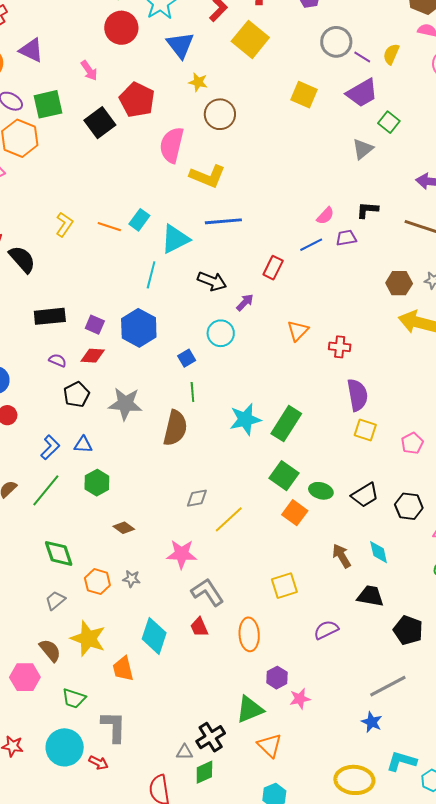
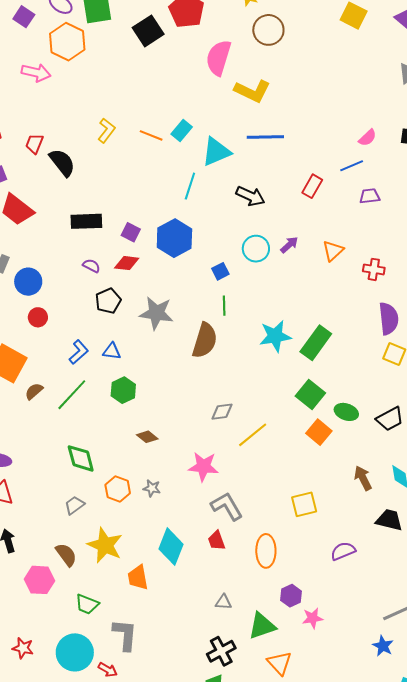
purple trapezoid: (346, 238) -> (370, 196), moved
purple arrow: (245, 302) -> (289, 245), moved
gray triangle: (185, 752) -> (223, 602), moved

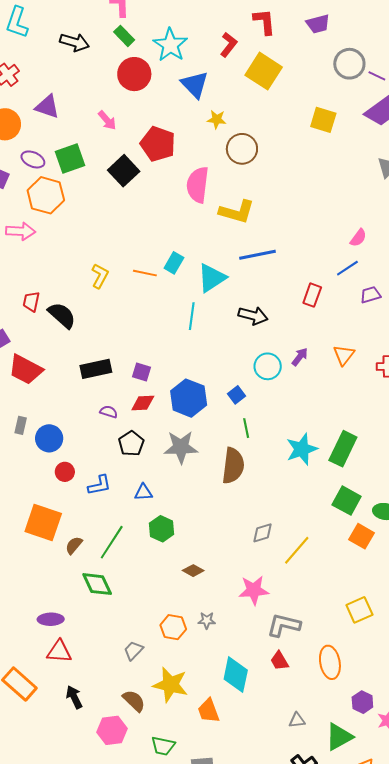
blue hexagon: (174, 238) -> (189, 398), moved
blue L-shape: (79, 352) -> (99, 485), moved, turned 40
green diamond: (81, 458) -> (97, 584), moved
gray L-shape: (227, 506) -> (284, 625), turned -36

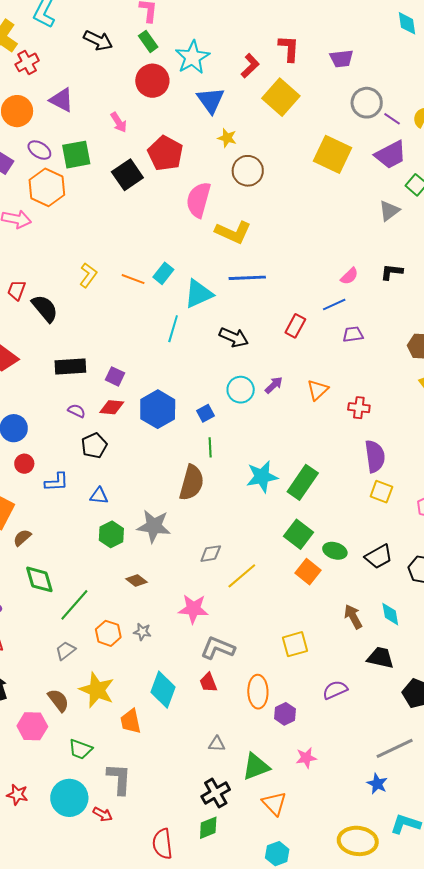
yellow square: (323, 120) -> (332, 154), size x1.4
gray star: (181, 447) -> (154, 526), moved
green line: (112, 542) -> (74, 605), moved
purple hexagon: (362, 702) -> (285, 714), moved

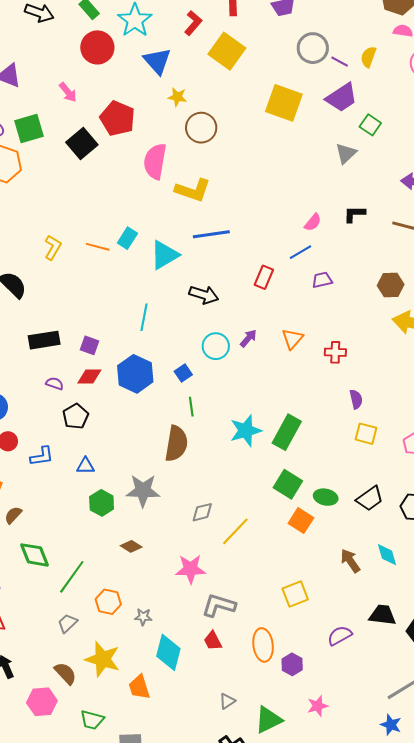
cyan line: (173, 329) -> (144, 317), moved
purple semicircle: (375, 456) -> (356, 399), size x0.6
gray star: (142, 632) -> (143, 617), moved
black trapezoid: (380, 658) -> (383, 615), moved
gray triangle: (217, 744) -> (227, 701), turned -30

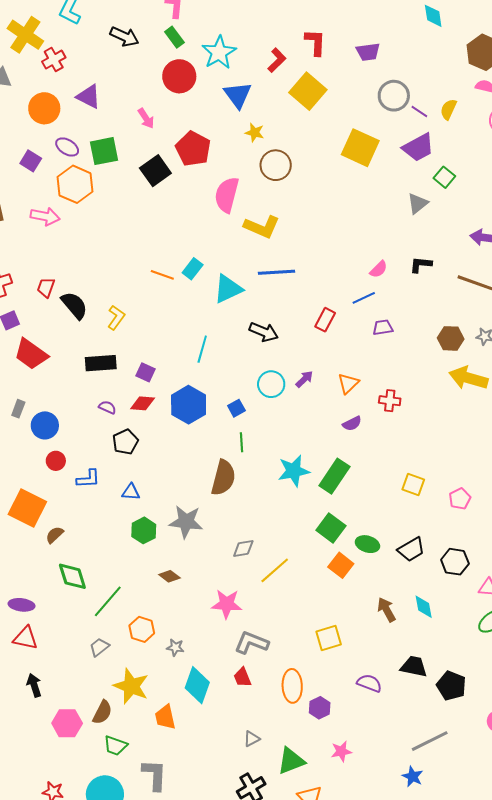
yellow L-shape: (53, 247) -> (116, 318), moved
purple semicircle: (356, 399) -> (352, 424), moved, turned 72
purple semicircle: (340, 636) -> (369, 683), turned 45
brown semicircle: (65, 673) -> (102, 712), moved, turned 65

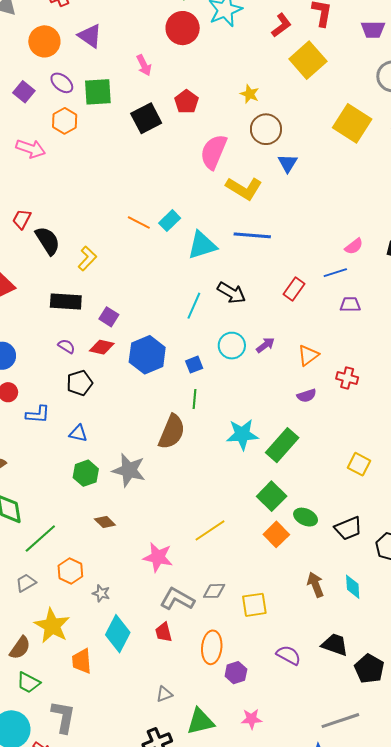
blue triangle: (238, 95) -> (288, 163), moved, size x0.7
red pentagon: (193, 149) -> (186, 102), size x0.7
orange hexagon: (75, 184) -> (65, 121), size x0.7
cyan line: (202, 349) -> (194, 306), moved
gray diamond: (243, 548) -> (214, 591), moved

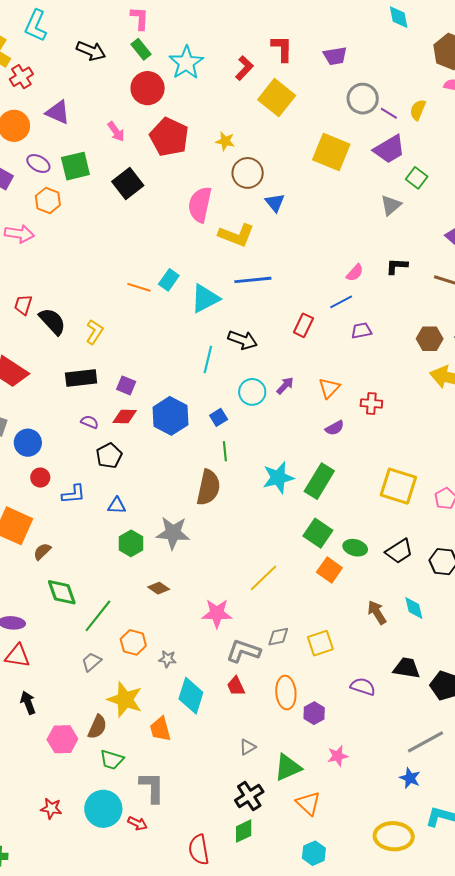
red pentagon: (186, 102) -> (169, 137), moved, size x1.6
yellow square: (359, 464) -> (398, 486), size x1.6

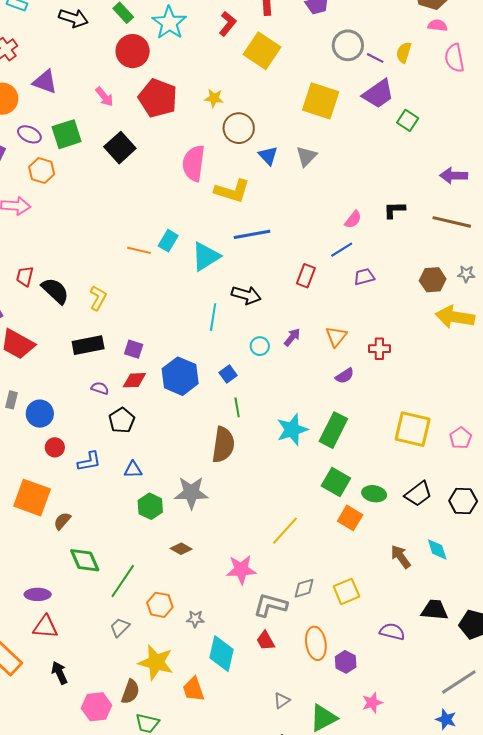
gray triangle: (391, 205) -> (306, 156), moved
cyan circle: (252, 392) -> (260, 346), size x0.7

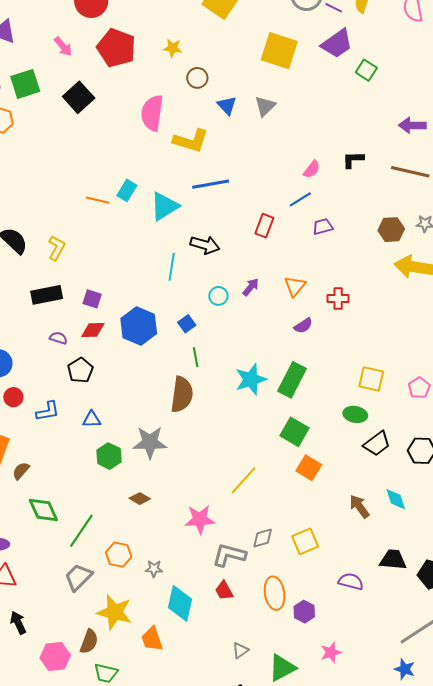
brown circle: (239, 128) -> (197, 78), size x0.7
yellow square: (413, 429) -> (371, 379), size x0.7
green ellipse: (374, 494) -> (355, 414), moved
gray trapezoid: (120, 627) -> (78, 577), size x1.4

